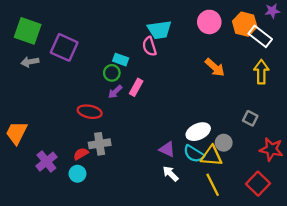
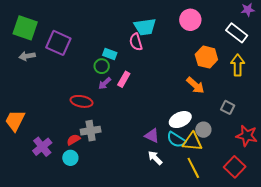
orange hexagon: (245, 24) -> (206, 57), moved
orange arrow: (215, 67) -> (195, 85), moved

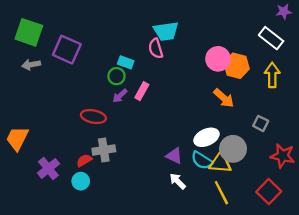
pink circle: (190, 20) -> (218, 59), moved
gray circle: (203, 130) -> (233, 149), size x1.5

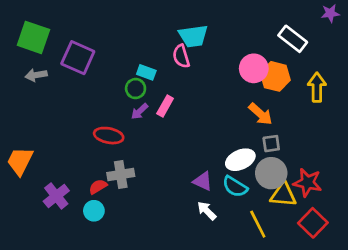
white rectangle: (271, 38) -> (293, 39), moved
gray square: (261, 123) -> (271, 144), moved, turned -35
red star: (283, 156) -> (308, 183), moved
yellow triangle: (220, 163) -> (283, 195), moved

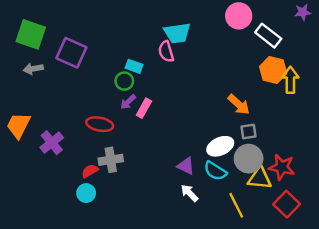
pink circle: (254, 68) -> (239, 16), moved
orange hexagon: (275, 76) -> (273, 70), moved
pink rectangle: (165, 106) -> (144, 108), moved
orange trapezoid: (20, 161) -> (18, 125), moved
purple cross: (56, 196) -> (52, 143), moved

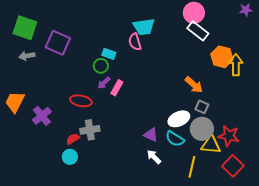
white rectangle: (268, 36) -> (198, 31), moved
gray square: (249, 132) -> (202, 107), turned 32
yellow line: (236, 205) -> (192, 167), turned 40

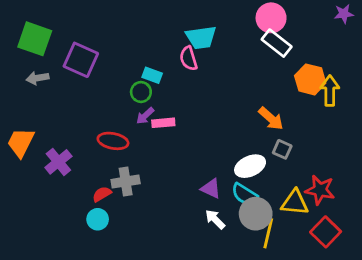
pink rectangle: (117, 88) -> (163, 123), turned 56
gray circle: (202, 129) -> (256, 214), moved

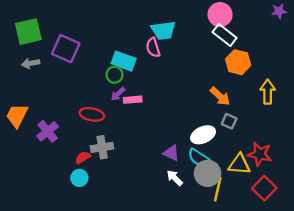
green square: (35, 39) -> (28, 32), turned -32
cyan rectangle: (152, 75) -> (124, 61), size x1.5
orange hexagon: (310, 79) -> (238, 62), moved
yellow arrow: (330, 91) -> (268, 92), moved

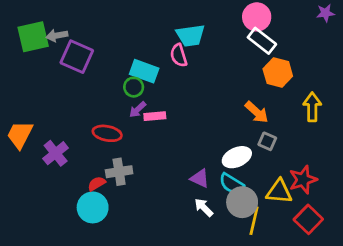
gray arrow: (31, 63) -> (57, 35), moved
red star: (260, 154) -> (303, 180), turned -30
cyan circle: (79, 178) -> (93, 207), size x1.5

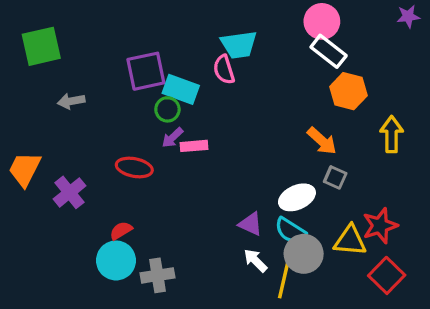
gray arrow: (57, 35) -> (71, 101), moved
purple square: (77, 57) -> (146, 71), moved, turned -36
gray cross: (119, 172) -> (158, 275), moved
yellow line: (254, 221) -> (284, 280), moved

